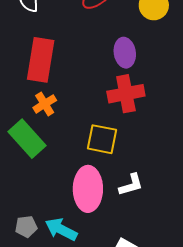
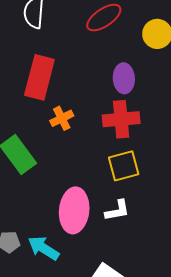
orange cross: (45, 104) -> (62, 118), moved
yellow square: (102, 139) -> (124, 166), moved, turned -32

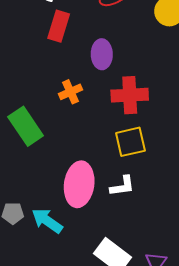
red rectangle: (39, 77) -> (59, 26), moved, size x0.7
purple ellipse: (124, 78) -> (102, 54), moved

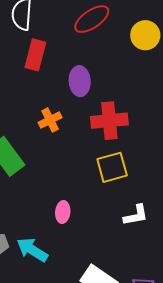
pink ellipse: (79, 184) -> (63, 212), size x0.5
white L-shape: (122, 186) -> (136, 215), moved

